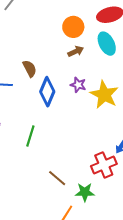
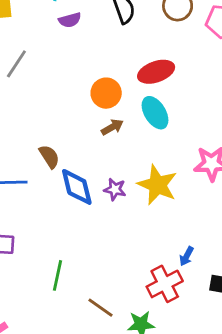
purple star: (78, 85) -> (115, 189), moved
blue diamond: (47, 92) -> (77, 187), turned -32
green line: (30, 136) -> (57, 275), moved

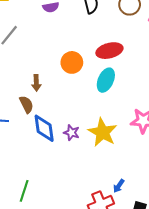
cyan ellipse: (155, 113) -> (106, 80), turned 50
brown arrow: (112, 127) -> (36, 83), moved, turned 112

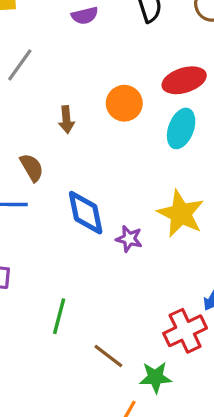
brown arrow: (36, 83) -> (66, 120), moved
brown semicircle: (26, 104) -> (32, 168), moved
purple star: (71, 133) -> (129, 239), moved

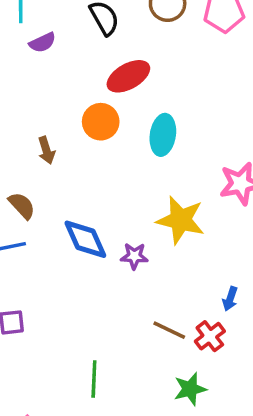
red ellipse: (184, 80) -> (128, 76), moved
green line: (59, 316) -> (94, 379), moved
red cross: (185, 331) -> (210, 336), size x0.7
brown line: (108, 356) -> (169, 330), moved

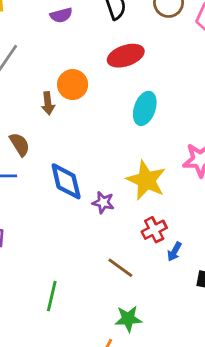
orange circle: (101, 122) -> (73, 85), moved
red cross: (210, 336) -> (154, 230), moved

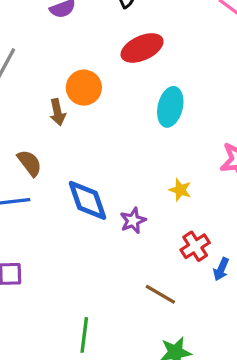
yellow star: (146, 180) -> (180, 190), size x0.5
purple star: (103, 202) -> (133, 221), turned -30

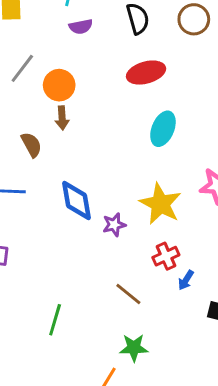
orange circle: (84, 88) -> (59, 85), moved
brown semicircle: (30, 163) -> (31, 145), moved
yellow star: (180, 190) -> (160, 204), size x2.0

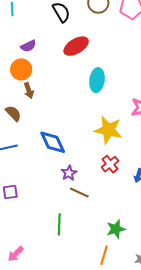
purple semicircle: (81, 27) -> (28, 46), moved
purple star: (114, 225) -> (69, 173), moved
red cross: (166, 256) -> (110, 164), moved
brown line: (128, 294) -> (79, 193), moved

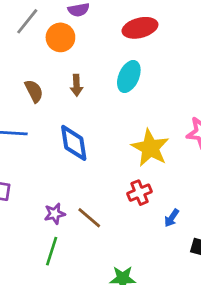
cyan ellipse: (97, 80) -> (129, 77), moved
brown arrow: (29, 90) -> (76, 85), moved
purple star: (69, 173) -> (55, 214), moved

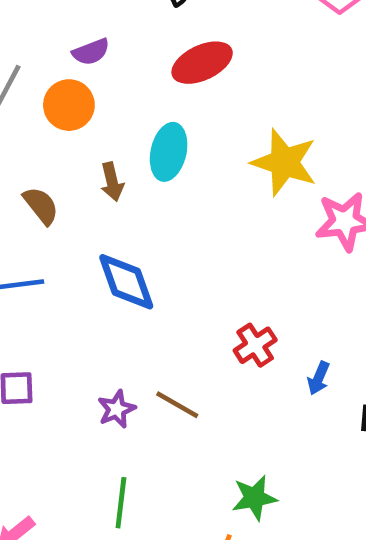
cyan ellipse: (129, 77) -> (169, 152), moved
yellow star: (150, 148) -> (284, 162), moved
green line: (52, 251) -> (121, 503), moved

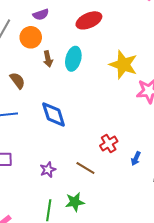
brown arrow: (112, 182) -> (48, 59), moved
brown line: (177, 405) -> (85, 168), moved
green star: (254, 498) -> (75, 202), moved

